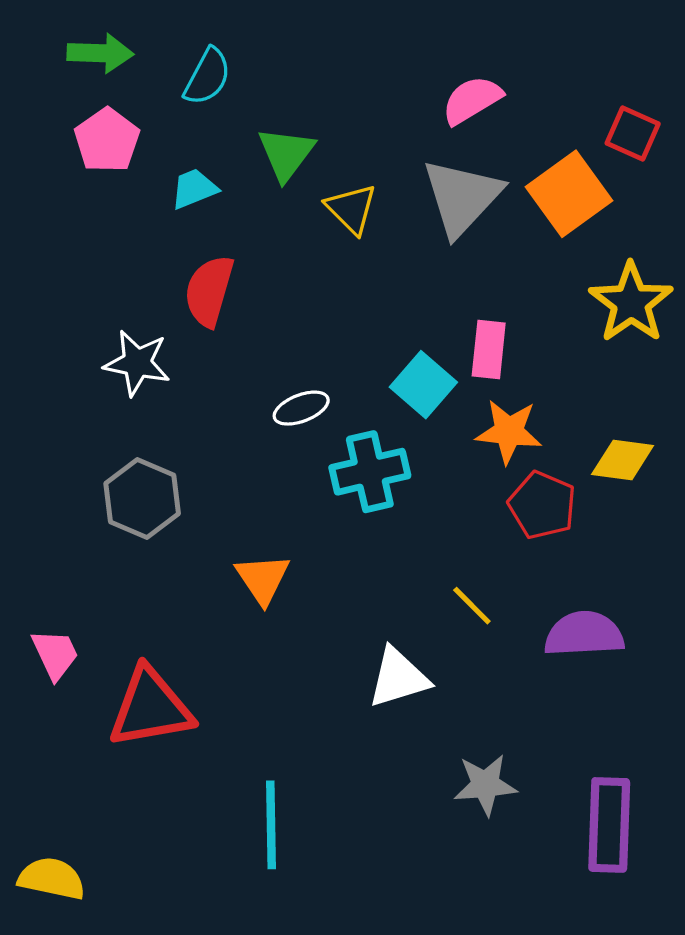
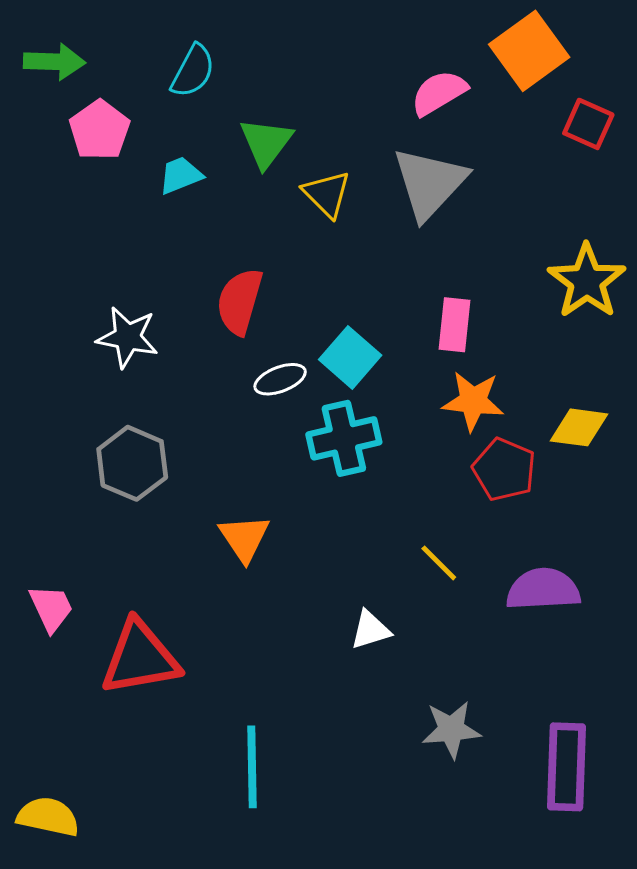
green arrow: (100, 53) -> (54, 62), moved
orange square: (569, 194) -> (529, 51), moved
red semicircle: (209, 291) -> (240, 301), moved
cyan square: (423, 385) -> (350, 357), moved
white triangle: (398, 678) -> (370, 630), size x0.7

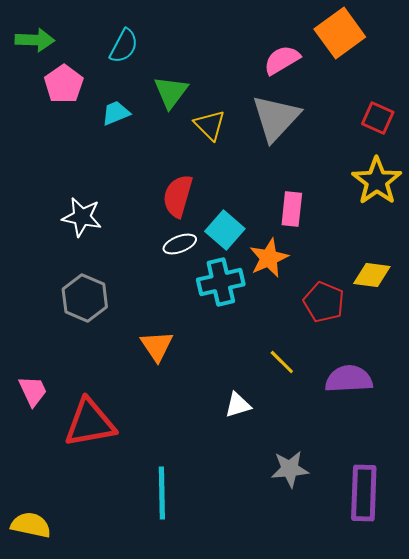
red square: (588, 124) -> (378, 118), moved
red semicircle: (240, 301) -> (178, 196), moved
orange star: (473, 401) -> (269, 258), moved, turned -30

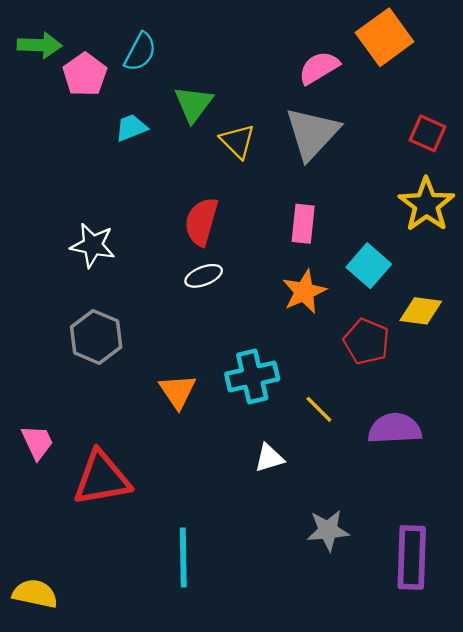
pink pentagon: (64, 84) -> (85, 75), moved
pink rectangle: (292, 209) -> (303, 224), moved
cyan square: (225, 230) -> (369, 266), moved
cyan cross: (221, 282) -> (252, 377), moved

